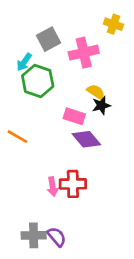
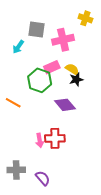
gray square: (49, 39) -> (37, 30), turned 36
green hexagon: (38, 81) -> (40, 80), moved
pink rectangle: (74, 116) -> (52, 67), moved, turned -42
gray cross: (34, 235) -> (16, 170), moved

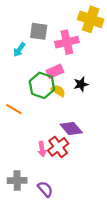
yellow cross: (85, 18) -> (91, 19), size x1.6
yellow semicircle: (72, 69) -> (58, 91), moved
purple diamond: (65, 105) -> (71, 129), moved
red cross: (55, 138) -> (58, 147), turned -36

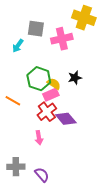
pink rectangle: (55, 71) -> (51, 95), moved
red cross: (58, 147) -> (47, 112), moved

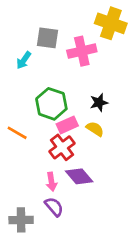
yellow semicircle: (54, 84) -> (95, 129), moved
purple diamond: (66, 119) -> (79, 176), moved
purple semicircle: (42, 175) -> (54, 207), moved

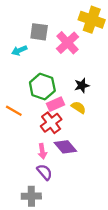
pink cross: (82, 51) -> (68, 43), turned -30
cyan arrow: (24, 60) -> (19, 50), turned 32
gray cross: (21, 220) -> (31, 196), moved

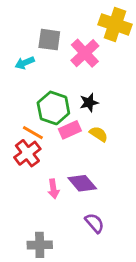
black star: (82, 85) -> (89, 103), moved
orange line: (14, 111) -> (33, 133), moved
red cross: (51, 123) -> (27, 153), moved
purple semicircle: (45, 172) -> (94, 223), moved

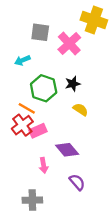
cyan arrow: (25, 63) -> (22, 60), moved
pink rectangle: (70, 130) -> (38, 131), moved
pink arrow: (53, 189) -> (44, 165), moved

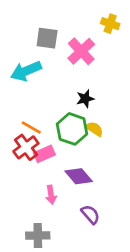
yellow cross: (94, 20) -> (110, 24), size x0.6
cyan arrow: (22, 60) -> (26, 71), size x1.6
green hexagon: (44, 88) -> (72, 129), moved

